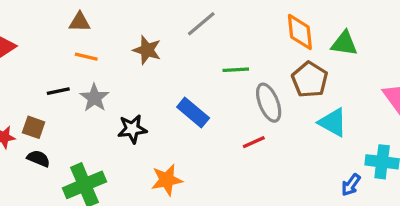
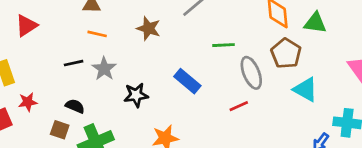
brown square: (34, 127) -> (60, 130), moved
black semicircle: (38, 159) -> (75, 106), moved

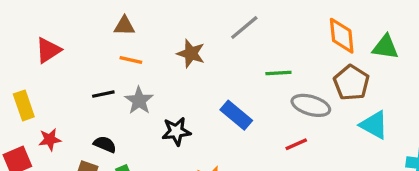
gray ellipse: (251, 73) -> (311, 105), turned -52

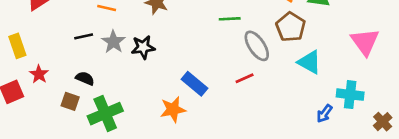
gray ellipse: (311, 105) -> (257, 46), turned 40
blue rectangle: (236, 115) -> (195, 84), moved
black star: (176, 131) -> (143, 47), moved
red star: (50, 139) -> (39, 74), turned -30

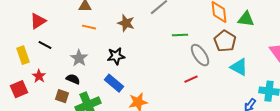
black line: (84, 36) -> (45, 45), moved, turned 40
gray star: (113, 42) -> (79, 58), moved
blue rectangle: (195, 84) -> (114, 83), moved

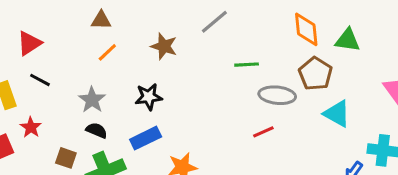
orange line: (89, 27) -> (107, 52), turned -56
gray ellipse: (200, 55) -> (277, 95), turned -50
black semicircle: (73, 79) -> (97, 130), moved
blue rectangle: (114, 83) -> (146, 138), turned -66

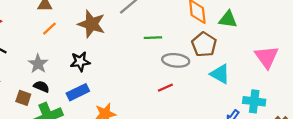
brown star: (164, 46) -> (92, 24), size x1.4
brown square: (66, 158) -> (23, 98), moved

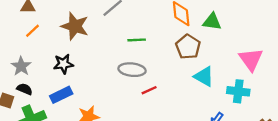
gray ellipse: (176, 60) -> (132, 70), moved
cyan cross: (254, 101) -> (238, 91), moved

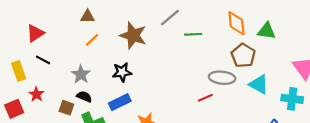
green line: (137, 40) -> (193, 34), moved
gray ellipse: (132, 70) -> (222, 78), moved

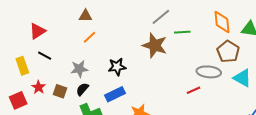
brown star: (133, 35) -> (155, 45), moved
gray star: (81, 74) -> (79, 69), turned 30
black semicircle: (84, 97) -> (82, 89), turned -72
brown square: (66, 108) -> (60, 91), moved

